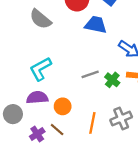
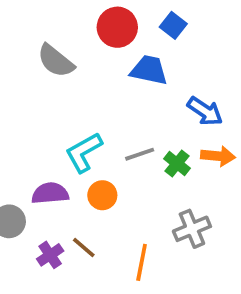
cyan L-shape: (41, 69) -> (84, 152), moved
orange circle: (63, 106) -> (102, 195), moved
orange line: (92, 123) -> (142, 262), moved

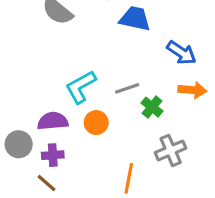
green cross: (177, 163) -> (152, 107), moved
brown line: (84, 247) -> (47, 183), moved
purple cross: (50, 255) -> (53, 155), moved, turned 30

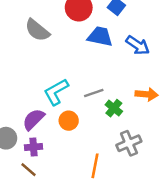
blue arrow: (181, 53) -> (138, 45), moved
purple semicircle: (53, 121) -> (33, 119), turned -40

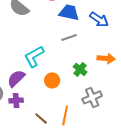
gray line: (94, 93) -> (69, 37), moved
orange circle: (69, 121) -> (52, 80), moved
brown line: (28, 170) -> (41, 118), moved

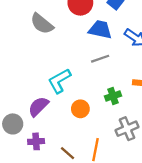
green cross: (80, 69) -> (113, 96), turned 32
purple cross: (16, 100) -> (36, 141), moved

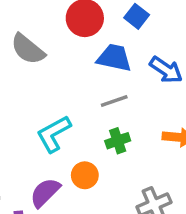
green cross: (113, 96) -> (118, 141), moved
purple semicircle: (38, 106) -> (45, 193), moved

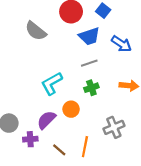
blue trapezoid: (114, 58) -> (89, 36), turned 150

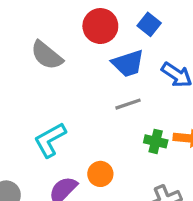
cyan L-shape: (52, 83) -> (50, 140), moved
green cross: (91, 88) -> (156, 141), moved, turned 32

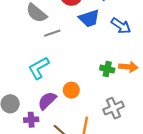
gray line: (128, 104) -> (52, 33), moved

